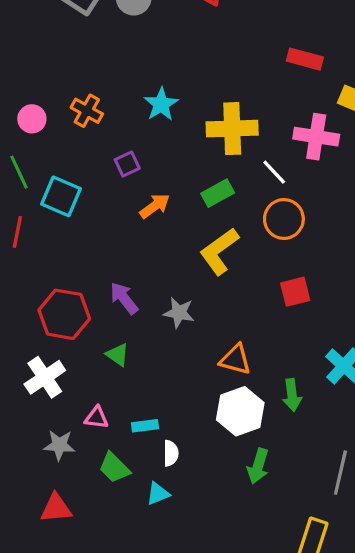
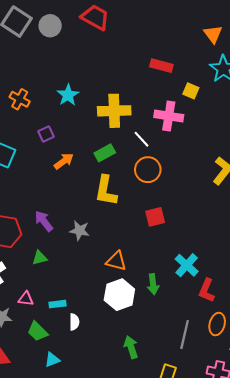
yellow L-shape: (219, 251) -> (106, 191), turned -44
green triangle: (118, 355) -> (40, 258), turned -49
green arrow: (258, 466) -> (131, 347), moved, turned 145
cyan triangle: (158, 494) -> (52, 360), moved

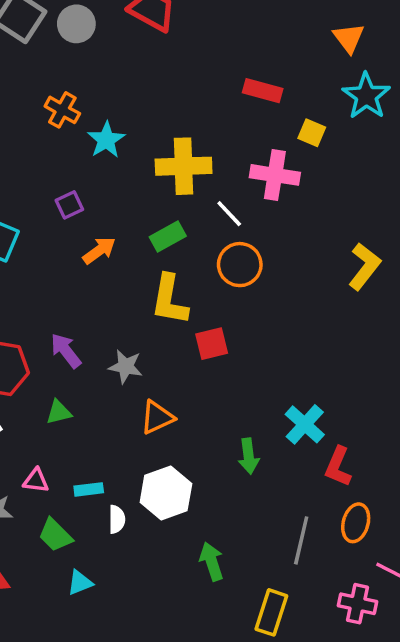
orange cross: (20, 99) -> (62, 110), moved
red square: (155, 217) -> (212, 344), moved
orange triangle: (116, 261) -> (157, 417), moved, turned -40
white hexagon: (119, 295) -> (166, 493), moved

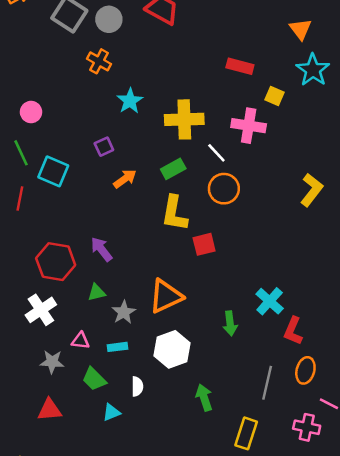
orange cross: (62, 110) -> (99, 61), moved
gray star: (126, 366) -> (124, 312), moved, turned 30
orange triangle: (157, 417) -> (166, 296), size x1.4
white semicircle: (117, 519) -> (137, 386), moved

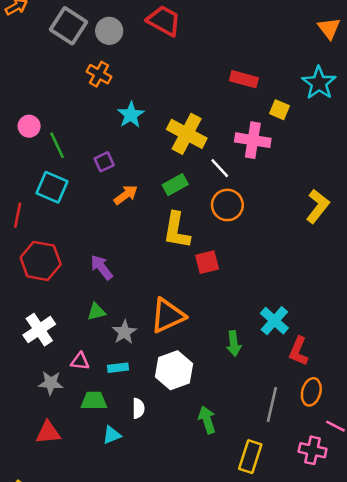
orange triangle: (301, 29) -> (329, 28), moved
yellow cross: (184, 119) -> (187, 134), turned 30
green line: (21, 153) -> (57, 145), moved
red hexagon: (56, 262) -> (41, 261), moved
green trapezoid: (94, 379) -> (94, 401), turned 135

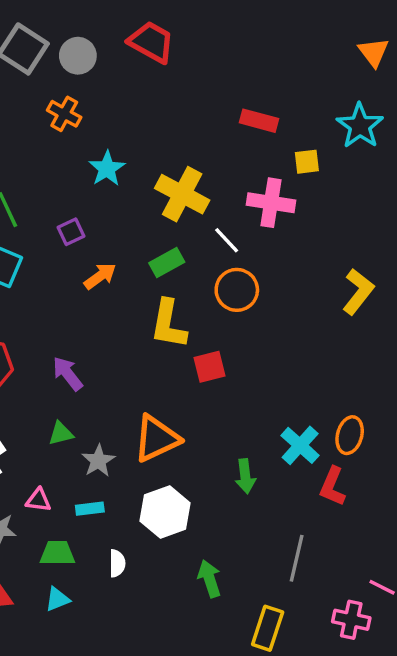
yellow square: (279, 110) -> (307, 162), turned -30
orange ellipse: (311, 392) -> (350, 435), moved
cyan triangle: (112, 435) -> (57, 599), moved

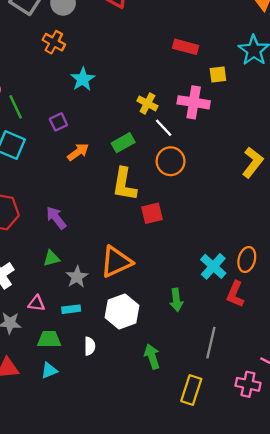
yellow cross: (182, 194) -> (147, 103), moved, size x0.6
green arrow: (245, 476) -> (176, 300), moved

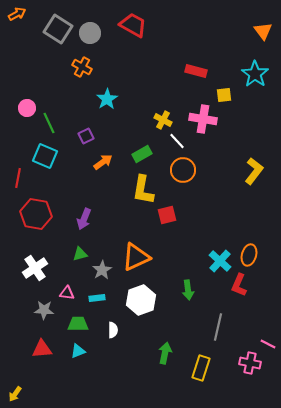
purple arrow: (56, 218) -> (84, 219), turned -120
green arrow: (152, 357) -> (165, 353), moved, turned 30

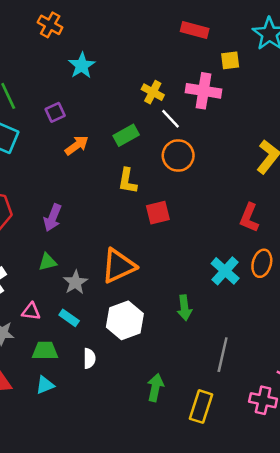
yellow L-shape: (143, 190) -> (127, 181), size x0.7
red L-shape: (239, 285) -> (249, 218), moved
cyan rectangle: (97, 298) -> (69, 318), turned 42

